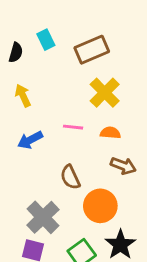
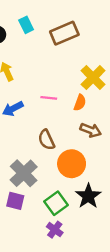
yellow cross: (105, 93) -> (93, 78), moved
orange semicircle: (110, 133) -> (80, 103), turned 105

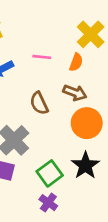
brown arrow: (91, 130) -> (75, 93), moved
orange circle: (72, 164) -> (87, 123), moved

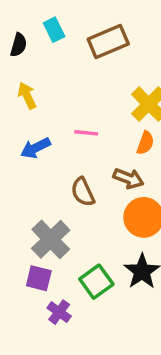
orange semicircle: (76, 62) -> (145, 143), moved
purple cross: (48, 203) -> (59, 312), moved

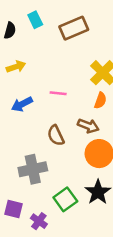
yellow arrow: (27, 96) -> (16, 67), turned 96
gray cross: (51, 239) -> (33, 169), turned 32
purple square: (39, 278) -> (14, 209), moved

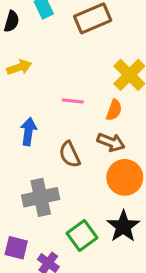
orange semicircle: (100, 100) -> (114, 110), moved
blue arrow: (22, 104) -> (28, 132), moved, turned 125

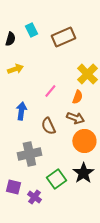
pink line: (73, 101) -> (50, 91), turned -56

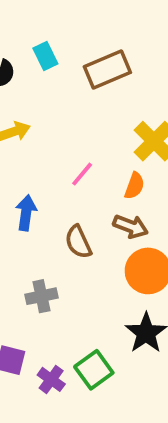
gray cross: (29, 154) -> (41, 296), size x0.7
green square: (56, 179) -> (94, 370), moved

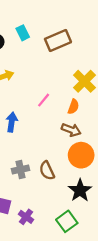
brown semicircle: (78, 242) -> (47, 171), moved
green square: (94, 370) -> (67, 221), moved

